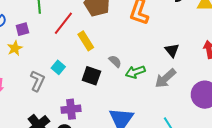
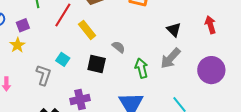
green arrow: (135, 72) -> (141, 68), moved, turned 102

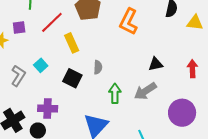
purple square: (23, 25) -> (19, 28), moved
black triangle: (174, 30) -> (156, 64), turned 49
gray semicircle: (119, 47) -> (98, 67), turned 40

